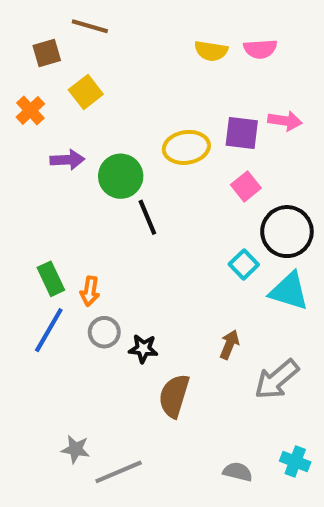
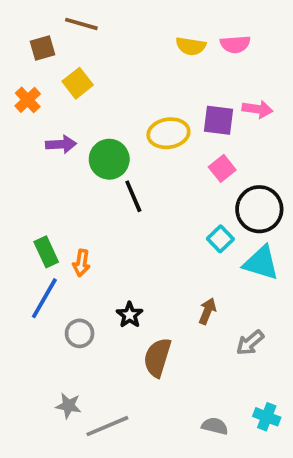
gray circle: (104, 332) -> (80, 333), moved
black star: (143, 349) -> (130, 315), turned 30
gray arrow: (277, 379) -> (250, 343), size x0.7

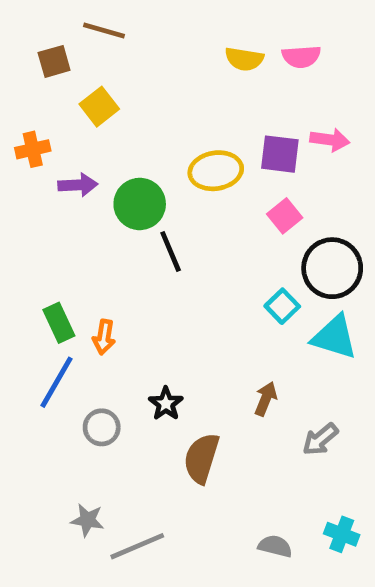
orange cross: (28, 100) -> (33, 149), moved, turned 30

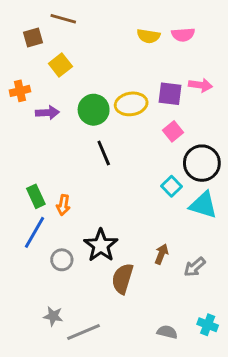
green circle: (140, 204) -> (94, 110), moved
brown arrow: (266, 399) -> (161, 254), moved
black star: (166, 404) -> (101, 245), size x1.6

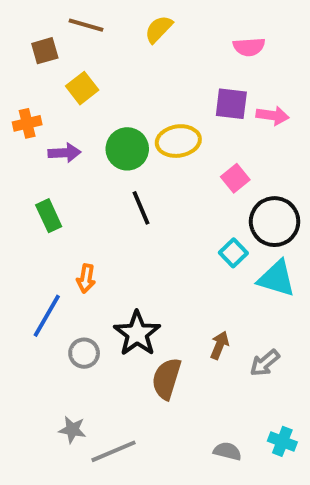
yellow semicircle: (148, 36) -> (159, 29), moved, turned 125
purple square: (170, 94) -> (231, 104), moved
green rectangle: (36, 196) -> (49, 216), moved

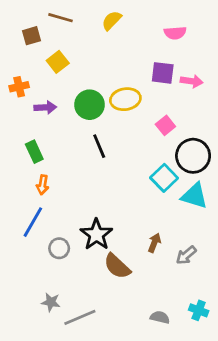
cyan square: (233, 253) -> (164, 178), size x1.4
orange arrow: (86, 278) -> (43, 185), moved
brown semicircle: (167, 379) -> (117, 266), turned -64

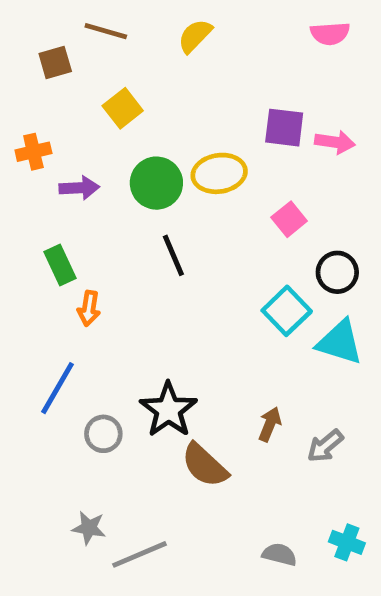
pink semicircle: (175, 33) -> (330, 34), moved
yellow square: (58, 62) -> (123, 108), moved
black circle: (193, 156) -> (337, 272), size x0.7
orange arrow: (43, 185) -> (89, 308), moved

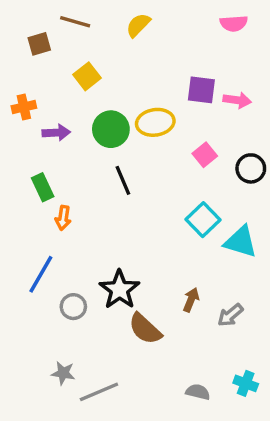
black circle: (337, 272) -> (251, 168), moved

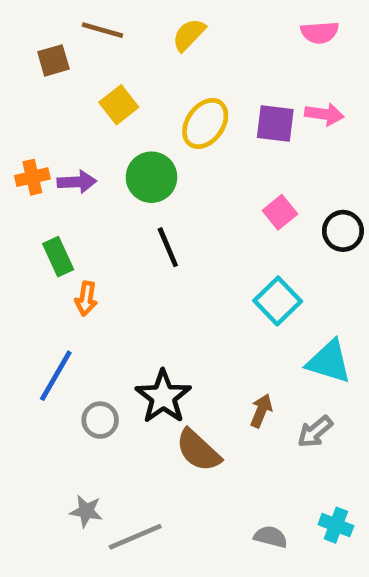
pink arrow: (237, 100) -> (324, 114), moved
orange cross: (24, 107) -> (32, 177), moved
yellow ellipse: (155, 122) -> (205, 123), moved, turned -45
cyan triangle: (241, 242) -> (329, 362), moved

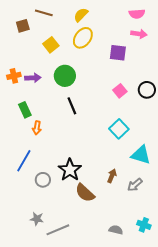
pink arrow: (324, 114) -> (139, 34), moved
yellow ellipse: (205, 123) -> (83, 38), moved
black circle: (343, 231) -> (147, 90), moved

